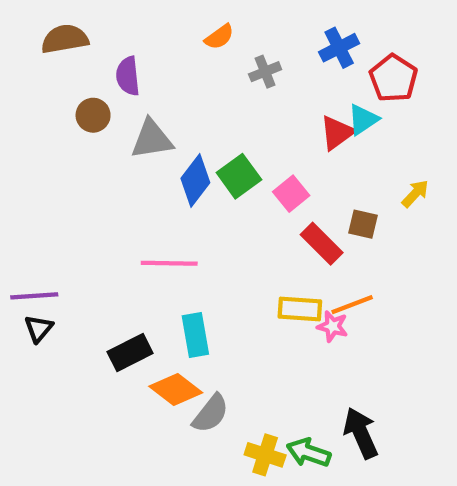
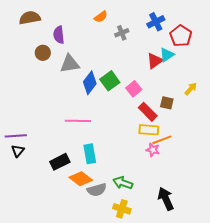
yellow rectangle: (300, 309) -> (149, 130), moved
gray semicircle: (211, 413) -> (97, 190), turned 36
green arrow: (309, 453) -> (123, 183), moved

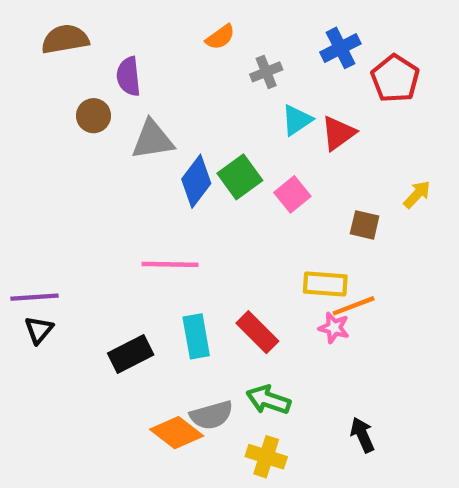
cyan triangle: (167, 55) -> (297, 120), moved
red rectangle: (148, 112) -> (257, 332), moved
orange diamond: (81, 179) -> (177, 433), moved
black arrow: (166, 199) -> (362, 435), size x0.7

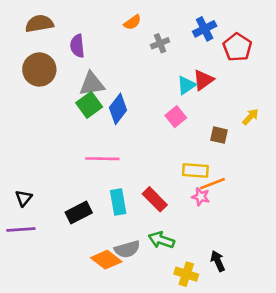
brown circle: (93, 116) -> (39, 70), moved, size x1.6
cyan triangle: (297, 120) -> (186, 85), moved
green square: (240, 177) -> (89, 105), moved
purple line: (34, 297) -> (21, 230), moved
yellow cross: (266, 457) -> (186, 274), moved

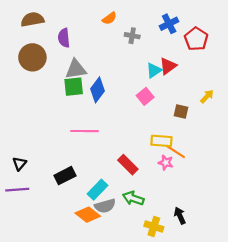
gray cross: (160, 43) -> (132, 36), turned 32
green square: (89, 105) -> (74, 87), turned 30
orange line: (212, 184) -> (176, 152), turned 54
cyan rectangle: (118, 202) -> (97, 190), moved, turned 54

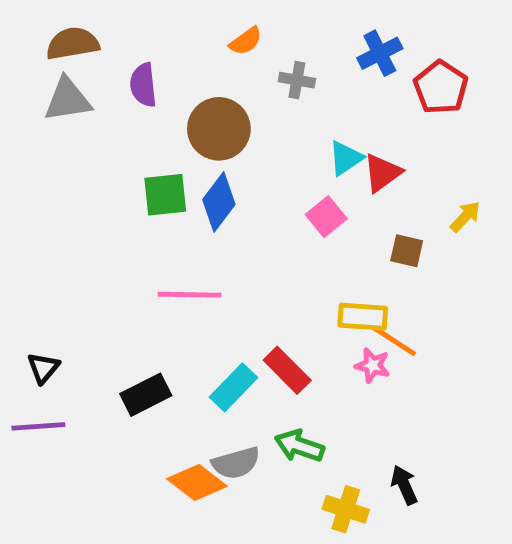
brown circle: (32, 57) -> (219, 129), moved
red triangle: (168, 66) -> (382, 173), moved
gray triangle: (76, 69) -> (68, 100), moved
cyan rectangle: (97, 190) -> (234, 387), moved

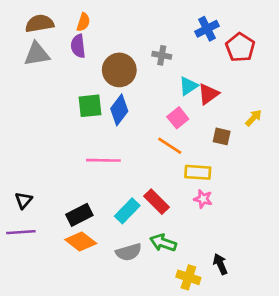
orange semicircle: (246, 41) -> (83, 22), moved, turned -36
gray cross: (297, 80) -> (162, 55), moved
orange line: (394, 341) -> (170, 146), moved
orange diamond: (197, 482) -> (81, 241), moved

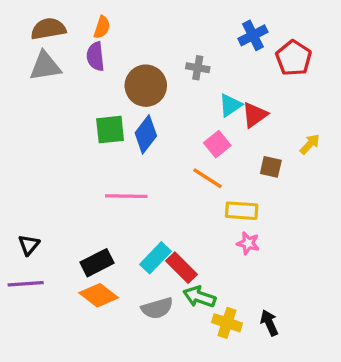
red rectangle: (156, 202) -> (182, 268), moved
yellow cross: (188, 277) -> (227, 323), moved

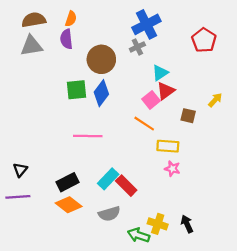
blue cross: (253, 35) -> (146, 24), moved, size x1.4
gray cross: (198, 68) -> (137, 47), turned -35
red triangle: (255, 115) -> (166, 91), moved
green arrow: (199, 297) -> (139, 235), moved

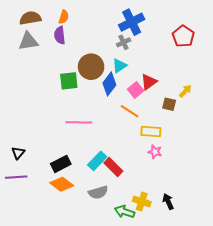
brown circle: (101, 59) -> (91, 67), moved
cyan triangle: (160, 73) -> (119, 66), moved
blue diamond: (101, 93) -> (109, 84), moved
yellow arrow: (215, 100) -> (185, 91), moved

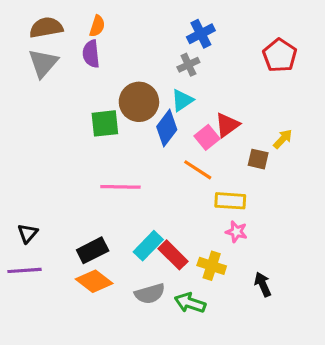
blue cross: (132, 22) -> (201, 34), size x0.7
gray triangle: (28, 41) -> (43, 63), turned -40
yellow cross: (142, 201) -> (212, 266), moved
black arrow: (168, 201) -> (263, 284), moved
green arrow: (125, 212) -> (190, 303), moved

